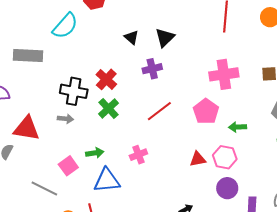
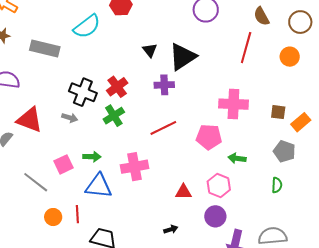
black triangle: (165, 38) -> (183, 57), size x1.4
pink pentagon: (206, 111) -> (209, 137), turned 30
pink cross: (138, 155) -> (135, 167), size x1.5
red triangle: (198, 159) -> (183, 192), moved

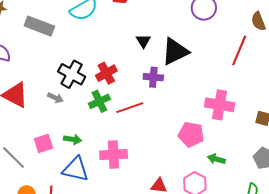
red line: (163, 128) -> (130, 108), moved

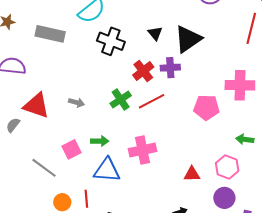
red cross: (106, 73) -> (143, 71), moved
black cross: (72, 74) -> (111, 41), moved
pink pentagon: (191, 134) -> (206, 107), moved

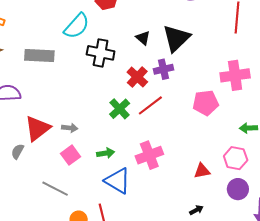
gray arrow: (77, 103) -> (70, 128), moved
red triangle: (36, 106) -> (37, 128), turned -48
pink square: (71, 149) -> (71, 155), moved
blue triangle: (107, 170) -> (118, 181), turned 36

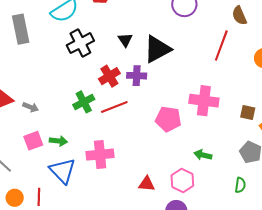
black cross: (101, 53) -> (80, 43), turned 36
gray rectangle: (39, 55) -> (21, 29), turned 60
pink square: (71, 155) -> (33, 141), moved

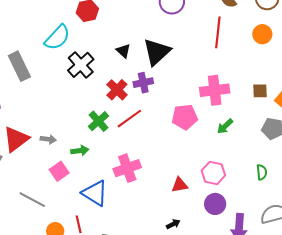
green arrow: (58, 141) -> (80, 151), moved
green arrow: (203, 155) -> (225, 126), moved, turned -42
green semicircle: (240, 185) -> (262, 172), moved

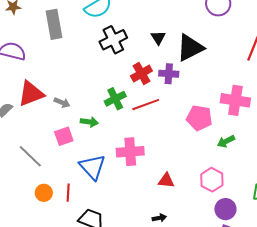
green arrow: (225, 126) -> (226, 141), moved
red triangle: (180, 185) -> (166, 181), moved
purple circle: (215, 204) -> (225, 209), moved

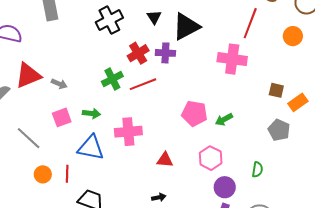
pink cross: (235, 100) -> (232, 59), moved
pink pentagon: (199, 118) -> (194, 113), moved
green arrow: (89, 122) -> (92, 113), moved
blue triangle: (92, 167) -> (91, 148), turned -36

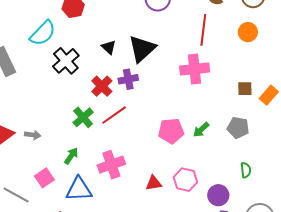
green arrow: (92, 113) -> (71, 156), turned -48
pink square: (62, 117) -> (44, 178), moved
gray pentagon: (279, 130) -> (238, 128), moved
pink hexagon: (211, 158) -> (185, 180), moved

